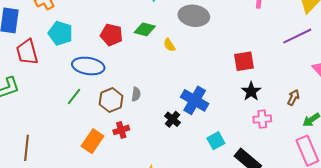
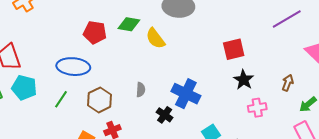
cyan pentagon: (60, 33) -> (24, 88), moved
yellow semicircle: (169, 45) -> (155, 38), size x1.5
gray semicircle: (136, 94) -> (141, 90), moved

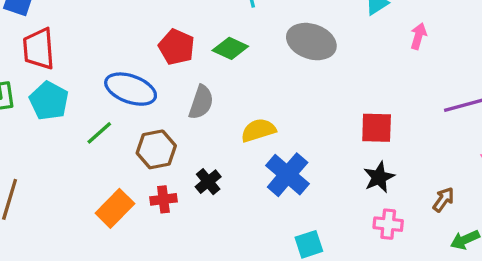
yellow semicircle: (155, 38) -> (258, 130), moved, turned 95
gray semicircle: (141, 90) -> (201, 102), moved, size x1.5
black cross: (165, 115) -> (208, 182), moved

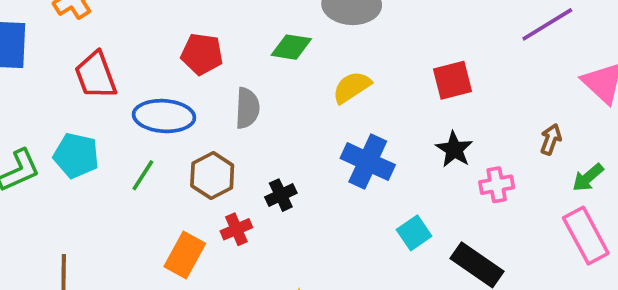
green diamond: (230, 48) -> (291, 47), moved
red trapezoid: (39, 49) -> (96, 75), moved
yellow semicircle: (258, 130) -> (352, 87), moved
black star: (379, 177) -> (454, 149), moved
black cross: (208, 182) -> (281, 195), turned 30

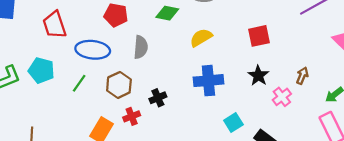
brown arrow: (551, 139) -> (302, 76), moved
blue cross: (368, 162) -> (208, 81), turned -32
pink cross: (497, 185) -> (282, 97), turned -30

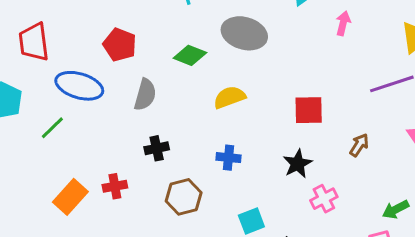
brown arrow: (302, 76) -> (359, 145), moved
blue cross: (208, 81) -> (228, 158), size x0.6
brown hexagon: (119, 85) -> (184, 197), moved
black cross: (158, 98) -> (157, 148), moved

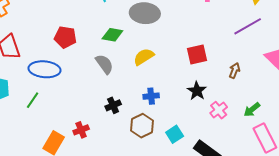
gray semicircle: (145, 95) -> (104, 64), moved, turned -40
black cross: (157, 148) -> (113, 105), moved
brown hexagon: (184, 197) -> (142, 126), moved
green arrow: (396, 209) -> (252, 110), moved

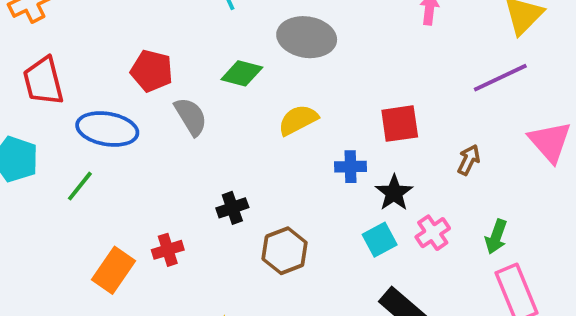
gray semicircle: (104, 64) -> (191, 117), moved
blue cross: (151, 96) -> (350, 167), moved
green arrow: (252, 110) -> (496, 237), turned -36
cyan square: (175, 134) -> (380, 240), moved

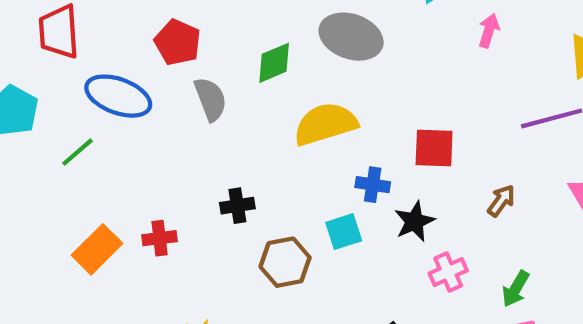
green diamond: (242, 73) -> (274, 63), turned -48
yellow semicircle: (298, 120) -> (325, 124), size x1.4
cyan square: (380, 240) -> (344, 232), moved

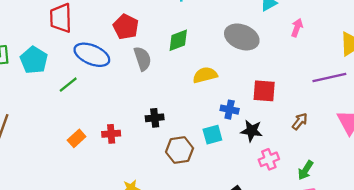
gray ellipse: (351, 37) -> (242, 37), moved
yellow semicircle: (325, 124) -> (205, 75), size x0.7
black star: (414, 221) -> (252, 131), turned 30
orange rectangle: (97, 249) -> (77, 138), size x0.7

